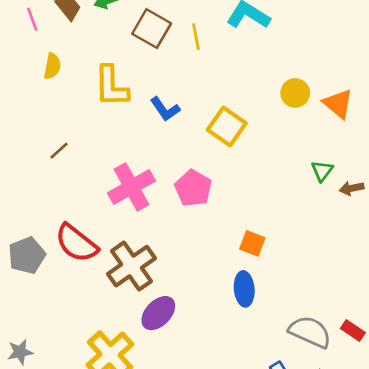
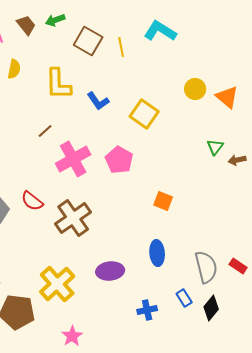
brown line: (59, 151) -> (45, 131), moved
red semicircle: (76, 243) -> (32, 201), size x0.7
blue ellipse: (244, 289) -> (157, 253), moved
purple ellipse: (158, 313) -> (110, 271), moved, turned 40
gray semicircle: (310, 332) -> (206, 267), turned 52

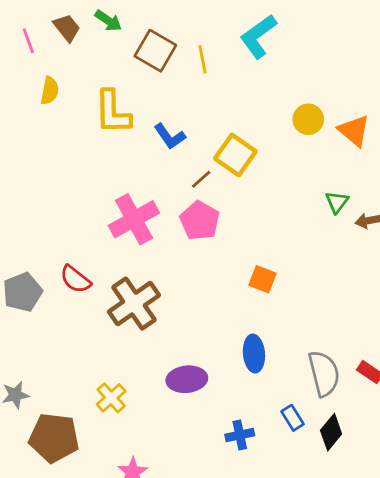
green arrow: (55, 20) -> (108, 21), turned -126
cyan L-shape: (160, 31) -> (258, 36), turned -68
brown line: (45, 131) -> (201, 179), moved
yellow cross: (57, 284) -> (111, 398), size x0.6

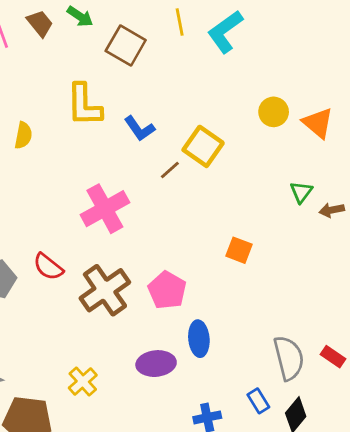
yellow line: (203, 59) -> (180, 22), moved
yellow semicircle: (50, 91) -> (23, 135), moved
pink pentagon: (200, 221) -> (167, 290), moved
orange square: (263, 279) -> (239, 250), moved
blue ellipse: (254, 354) -> (199, 339), moved

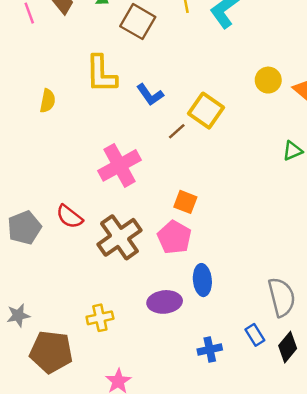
green triangle: (301, 192) -> (293, 151), turned 30
orange square: (239, 250) -> (185, 202), moved
yellow cross: (83, 381) -> (100, 318), turned 30

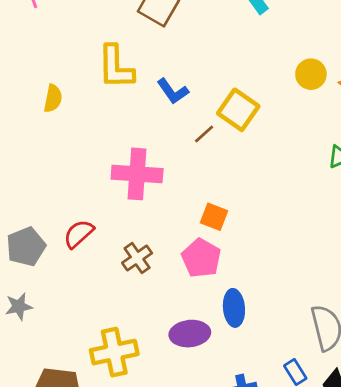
pink cross: (119, 165) -> (137, 174), turned 33
red semicircle: (69, 217) -> (79, 234), turned 100
brown cross: (119, 237) -> (137, 258), size x0.6
gray star: (18, 315) -> (19, 306), moved
yellow cross: (100, 318) -> (114, 352), size x1.5

